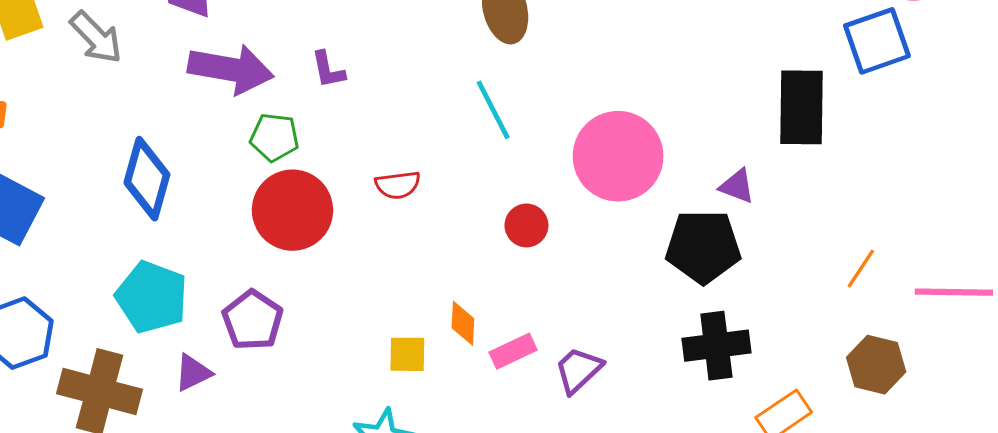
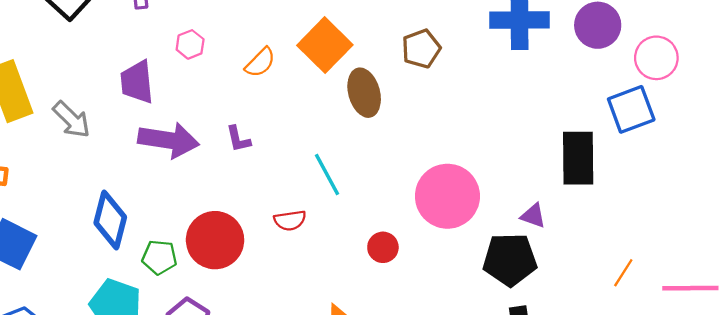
cyan line: (493, 110) -> (327, 174), moved
green pentagon: (274, 137) -> (159, 257), moved

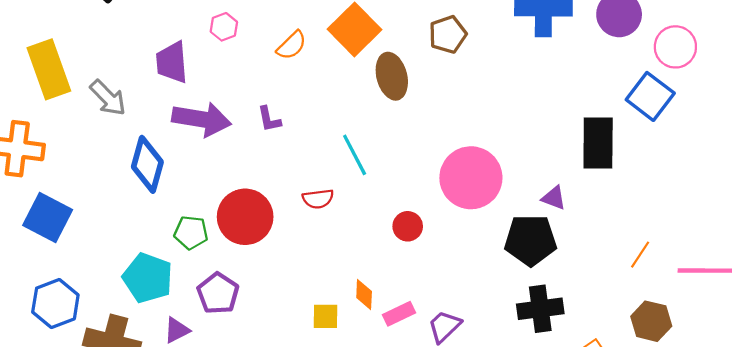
blue square: (631, 109) -> (650, 96), turned -33
blue diamond: (110, 220) -> (147, 164), moved

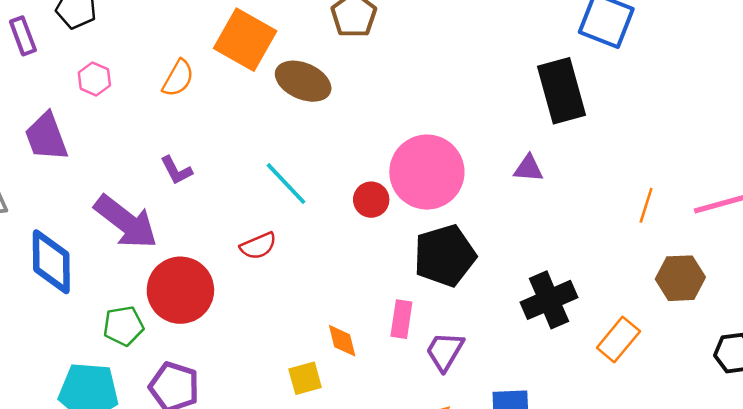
brown ellipse: (392, 76) -> (303, 81), turned -36
purple arrow: (202, 119) -> (126, 222), moved, turned 44
red circle: (408, 226) -> (371, 200), moved
black pentagon: (530, 240) -> (445, 256), moved
pink rectangle: (399, 314) -> (401, 319), moved, turned -40

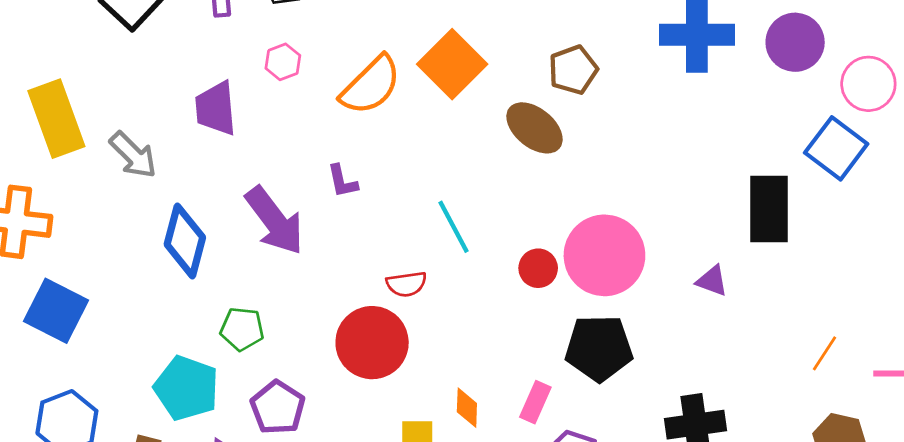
orange semicircle: (178, 78) -> (371, 85), size x1.6
brown ellipse: (303, 81) -> (535, 128), moved
red circle: (180, 290) -> (372, 343), moved

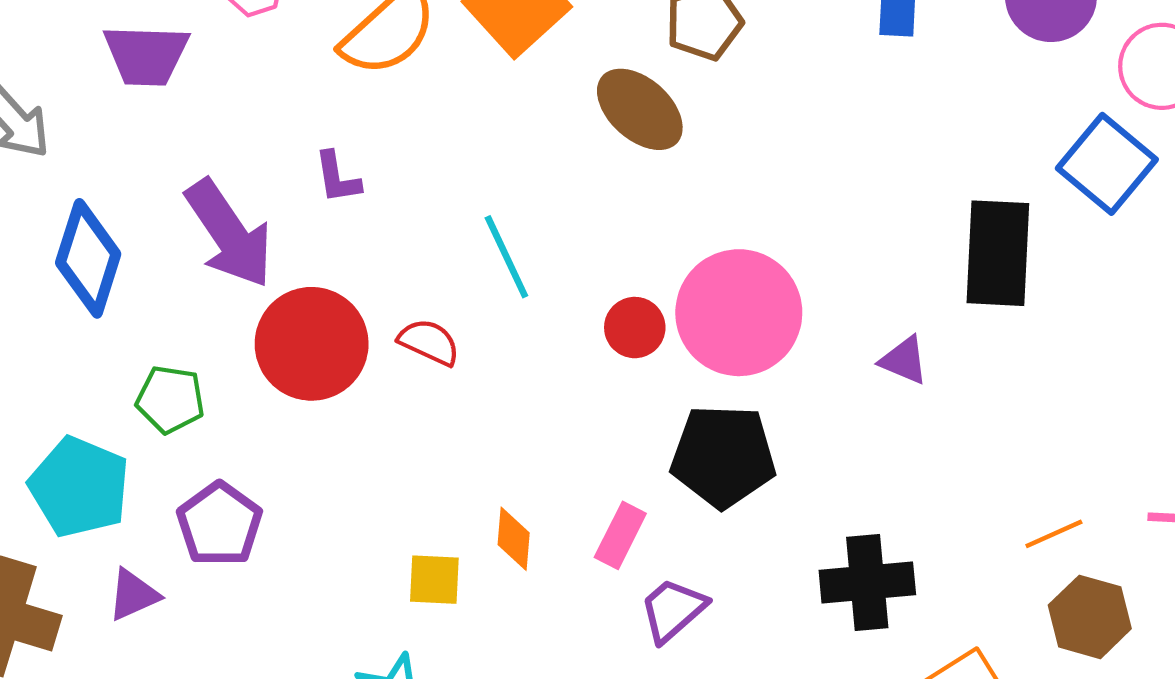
purple trapezoid: (216, 109) -> (146, 55), turned -86
red semicircle: (406, 284) -> (429, 342), turned -150
red circle: (372, 343) -> (312, 344), moved
orange line: (825, 353) -> (1054, 534), moved, turned 30

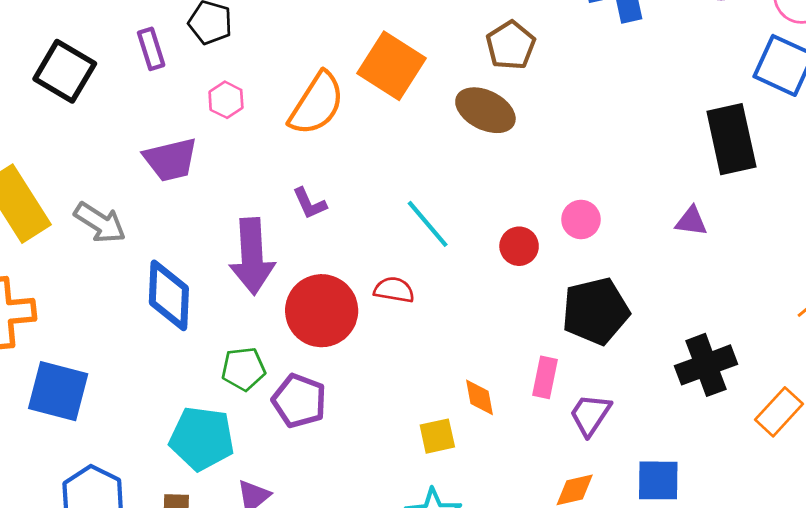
purple arrow: (229, 234) -> (252, 256), turned 46
pink circle: (739, 313) -> (581, 219), size x0.5
purple pentagon: (220, 524) -> (299, 401), moved

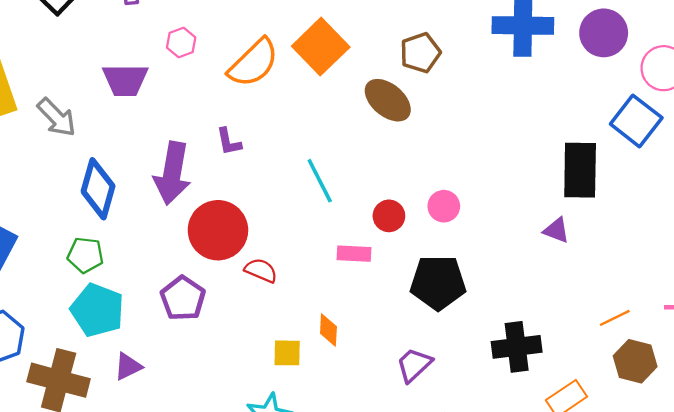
purple triangle: (691, 221) -> (556, 230), moved
red semicircle: (394, 290) -> (261, 270), moved
green pentagon: (243, 369) -> (85, 255), moved
pink rectangle: (545, 377) -> (354, 254), moved, turned 68

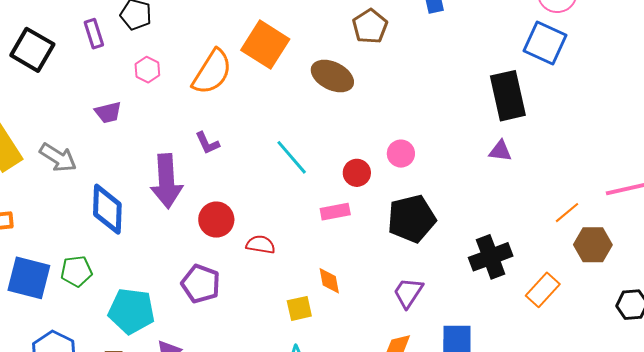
brown pentagon: (420, 53) -> (370, 26), moved
purple trapezoid: (125, 80) -> (108, 112), size x0.7
red circle: (218, 230) -> (216, 220), size x0.7
green pentagon: (85, 255) -> (76, 271), moved

